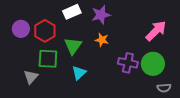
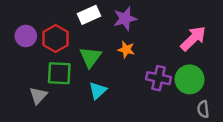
gray semicircle: (164, 88) -> (203, 109), turned 88

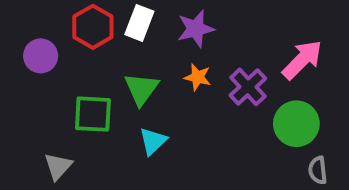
white rectangle: (89, 15) -> (139, 23), turned -45
red hexagon: (56, 38) -> (93, 27), moved
purple cross: (159, 78) -> (248, 87), moved, turned 35
gray triangle: (38, 96) -> (58, 166), moved

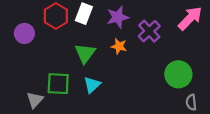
pink arrow: (302, 60) -> (190, 18), moved
purple cross: (248, 87) -> (149, 31), moved
green square: (93, 114) -> (58, 84), moved

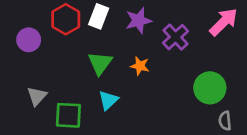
orange star: (119, 46) -> (140, 66), moved
green square: (58, 84) -> (68, 115), moved
gray triangle: (35, 100) -> (37, 96), moved

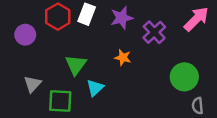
green triangle: (100, 63) -> (76, 65), moved

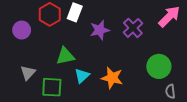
purple star: (122, 18) -> (100, 30), moved
orange star: (123, 58) -> (112, 78), moved, size x1.5
green triangle: (76, 65) -> (65, 56), turned 42

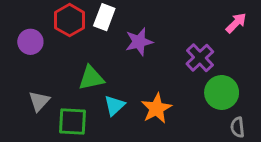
pink arrow: (169, 16) -> (236, 23), size x0.7
purple cross: (133, 28) -> (200, 58), moved
orange star: (112, 78) -> (156, 108), turned 30

